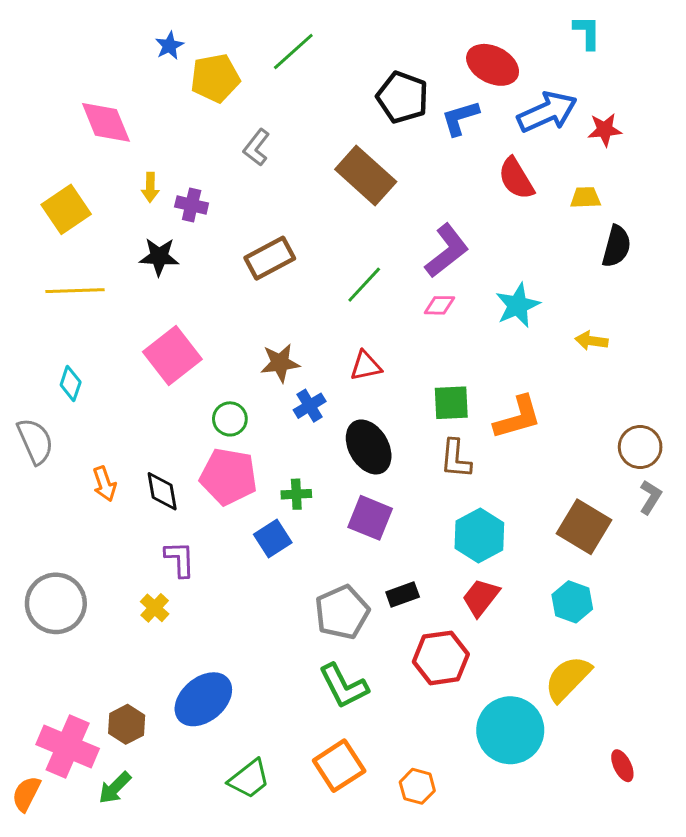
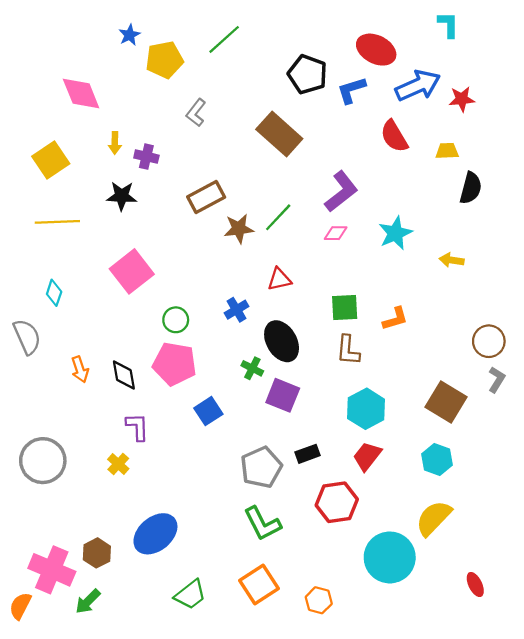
brown star: (280, 363) -> (239, 229), moved
orange L-shape: (518, 417) -> (395, 319), size x0.7
green cross: (296, 494) -> (252, 368), moved, turned 30

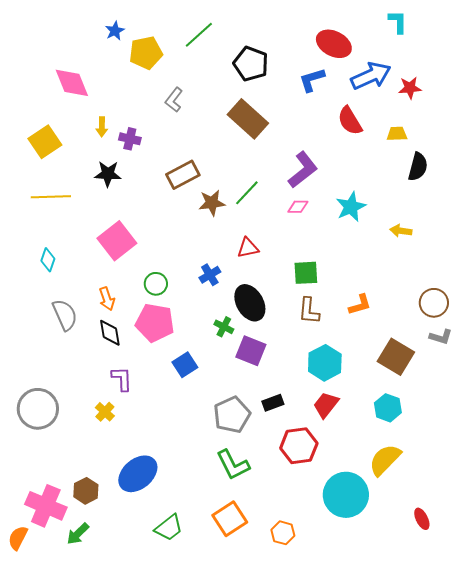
black pentagon: (307, 74) -> (251, 64), moved
orange L-shape: (395, 319) -> (360, 305), moved
gray semicircle: (27, 337) -> (65, 315), moved
orange arrow: (80, 369) -> (107, 299), moved
gray L-shape: (497, 380) -> (441, 337), turned 75

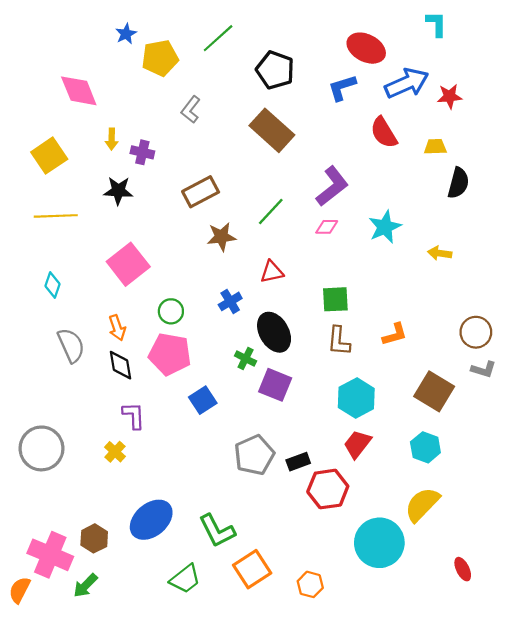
brown star: (212, 203) -> (221, 237), moved
black rectangle: (273, 403) -> (298, 462), moved
green L-shape: (233, 465) -> (217, 531), moved

